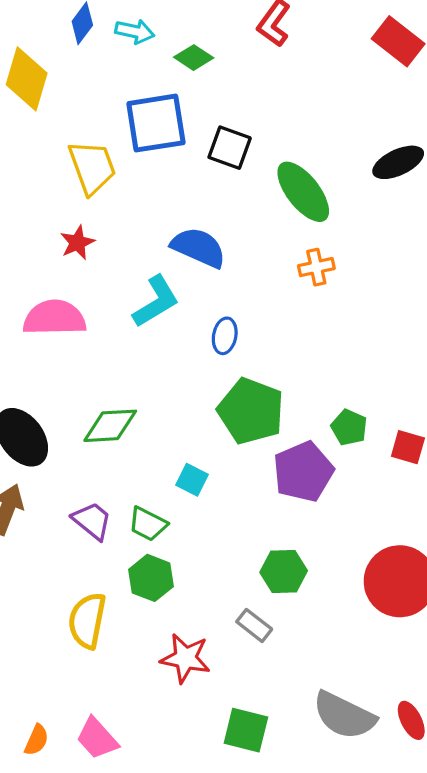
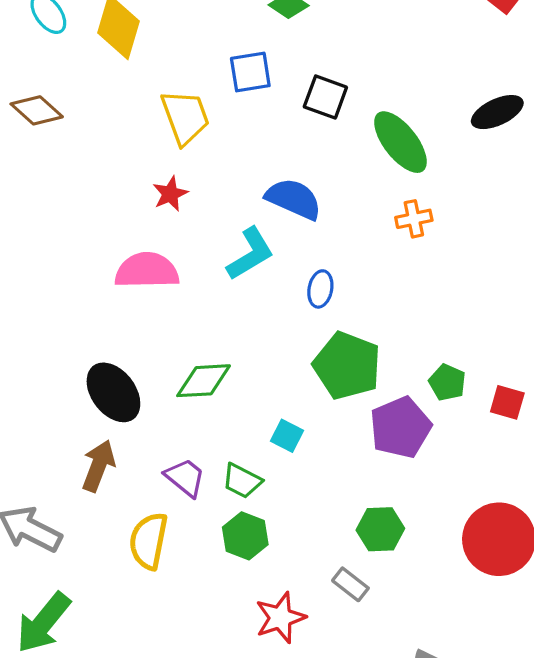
blue square: (156, 123) -> (250, 72), size x0.7
yellow semicircle: (87, 621) -> (149, 541), moved
red star: (185, 658) -> (280, 618), turned -30

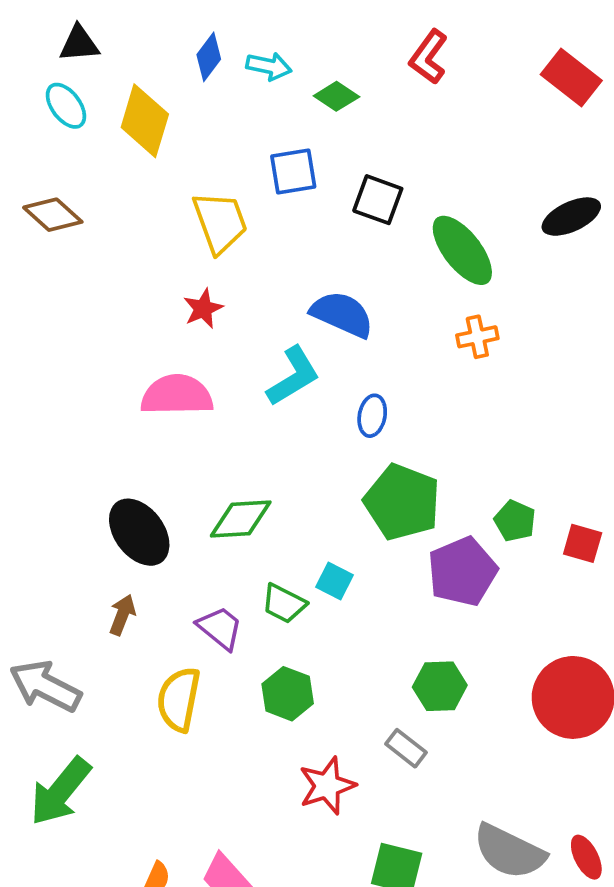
brown arrow: (98, 466) -> (122, 615), size x0.7
green trapezoid: (242, 481) -> (284, 604), moved

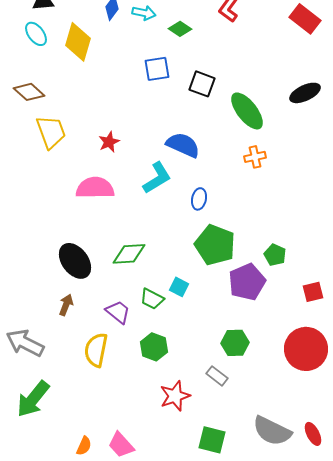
yellow trapezoid: (220, 222) -> (51, 132), moved
red square: (583, 543) -> (313, 292), moved, turned -30

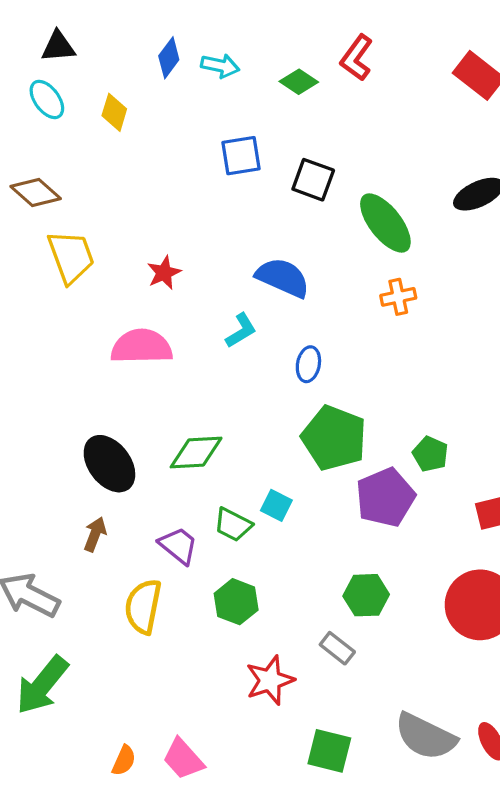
green diamond: (180, 29) -> (299, 82), moved
yellow diamond: (78, 42) -> (114, 112), size x0.6
cyan L-shape: (157, 178) -> (241, 331), size x0.7

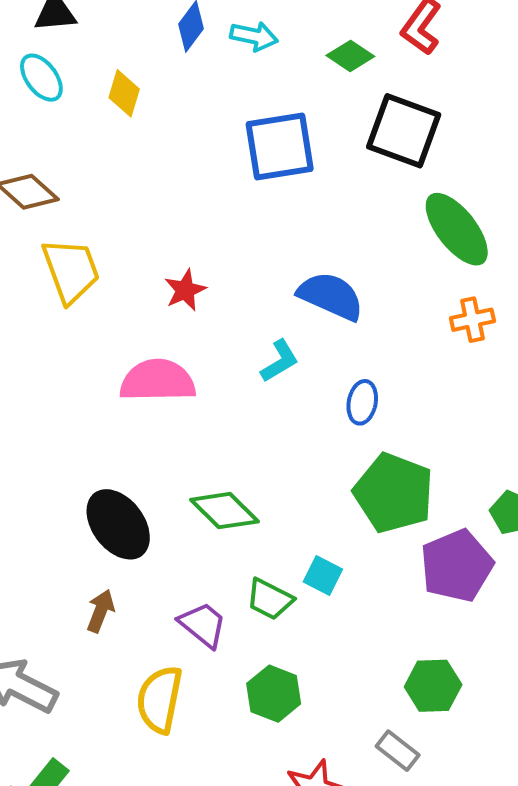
blue square: (241, 156) -> (280, 146), size x1.4
black square: (313, 180) -> (404, 131), moved, size x1.4
green diamond: (196, 452) -> (224, 511), turned 48

